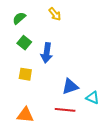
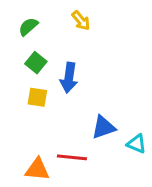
yellow square: (25, 74) -> (37, 97), moved
red line: (65, 110) -> (72, 157), moved

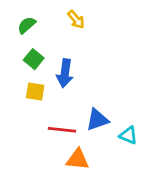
red line: (72, 157) -> (62, 130), moved
orange triangle: (37, 169) -> (78, 159), moved

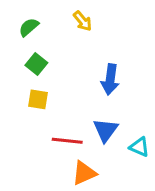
blue arrow: (65, 73) -> (110, 79), moved
blue triangle: (97, 120) -> (106, 130), turned -35
orange triangle: (78, 159) -> (84, 173), turned -30

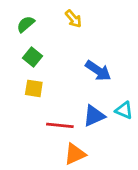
blue arrow: (110, 79) -> (98, 71), turned -64
blue triangle: (106, 130) -> (94, 116), turned 30
cyan triangle: (139, 147) -> (124, 110), moved

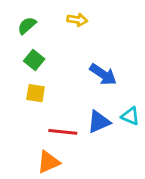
yellow arrow: (73, 19) -> (77, 20), turned -42
orange triangle: (75, 154) -> (48, 162), moved

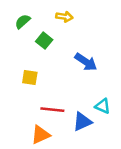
green square: (34, 60) -> (44, 41), moved
cyan triangle: (130, 116) -> (103, 106), moved
blue triangle: (99, 122) -> (82, 122), moved

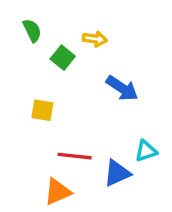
yellow arrow: (64, 17) -> (95, 39), moved
green semicircle: (23, 21) -> (32, 30), turned 105
cyan triangle: (103, 106) -> (146, 151), turned -42

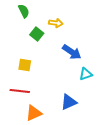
green semicircle: (32, 30) -> (24, 11), moved
cyan triangle: (146, 151) -> (86, 74), moved
red line: (75, 156) -> (20, 91), moved

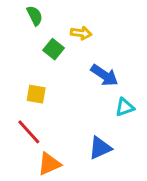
red line: (20, 91) -> (29, 132), turned 42

